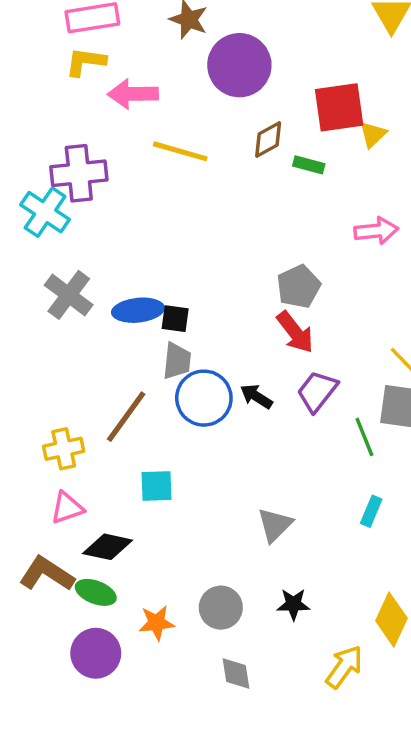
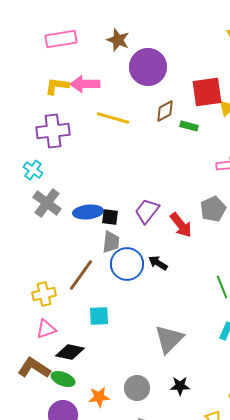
yellow L-shape: (86, 62) -> (57, 86), moved
cyan cross: (45, 212) -> (33, 170), moved, size x0.7
gray pentagon: (299, 287) -> (213, 209), moved
purple trapezoid: (317, 391) -> (147, 211), moved
gray triangle: (275, 525) -> (169, 339), size x1.4

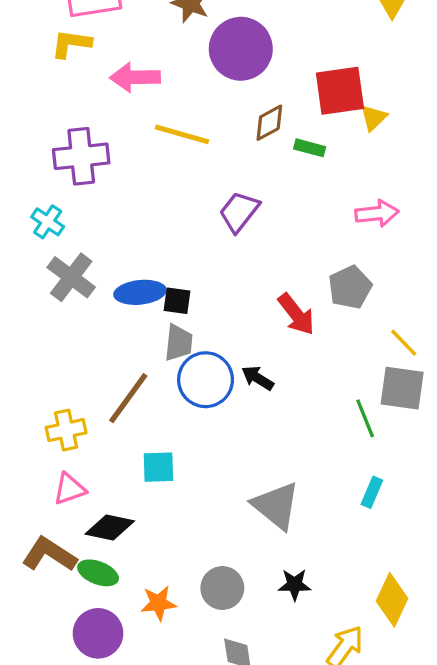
yellow L-shape: (57, 86) -> (71, 44), moved
purple trapezoid: (147, 211) -> (239, 212), moved
gray triangle: (169, 339) -> (276, 506), turned -36

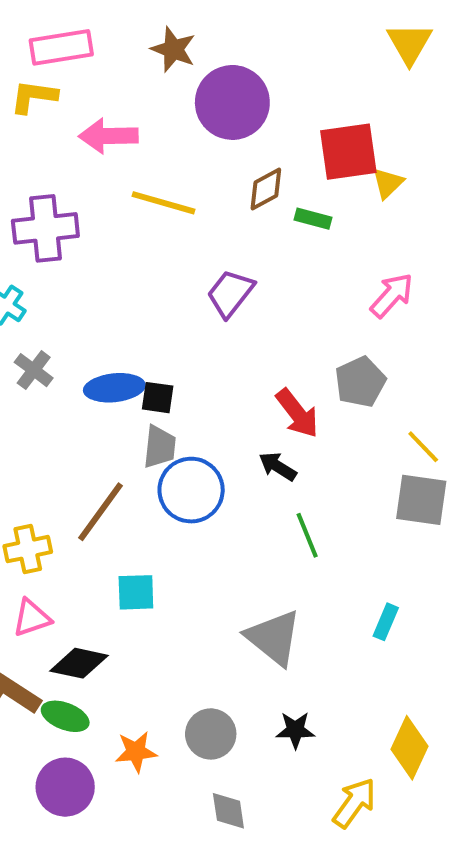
pink arrow: (377, 213) -> (392, 295), turned -42
gray cross: (71, 277) -> (34, 370), size x0.7
black arrow: (258, 378) -> (278, 466), moved
green line: (365, 418) -> (307, 535), moved

